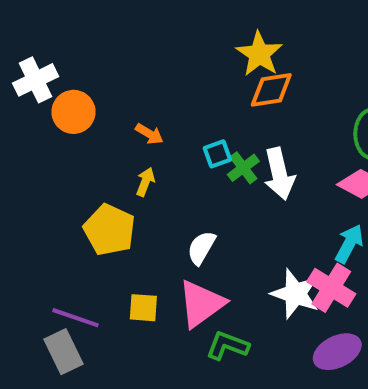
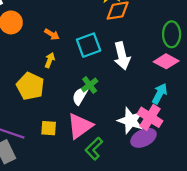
cyan square: (217, 154) -> (89, 45), size x1.6
green cross: (243, 168) -> (90, 85), moved
green L-shape: (227, 346) -> (94, 149), turned -65
purple ellipse: (337, 352) -> (144, 138), moved

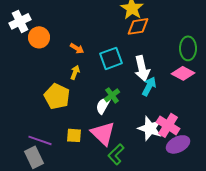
cyan arrow: (160, 94) -> (149, 86), moved
pink triangle: (80, 126) -> (103, 133), turned -40
purple ellipse: (144, 138) -> (178, 144), moved

